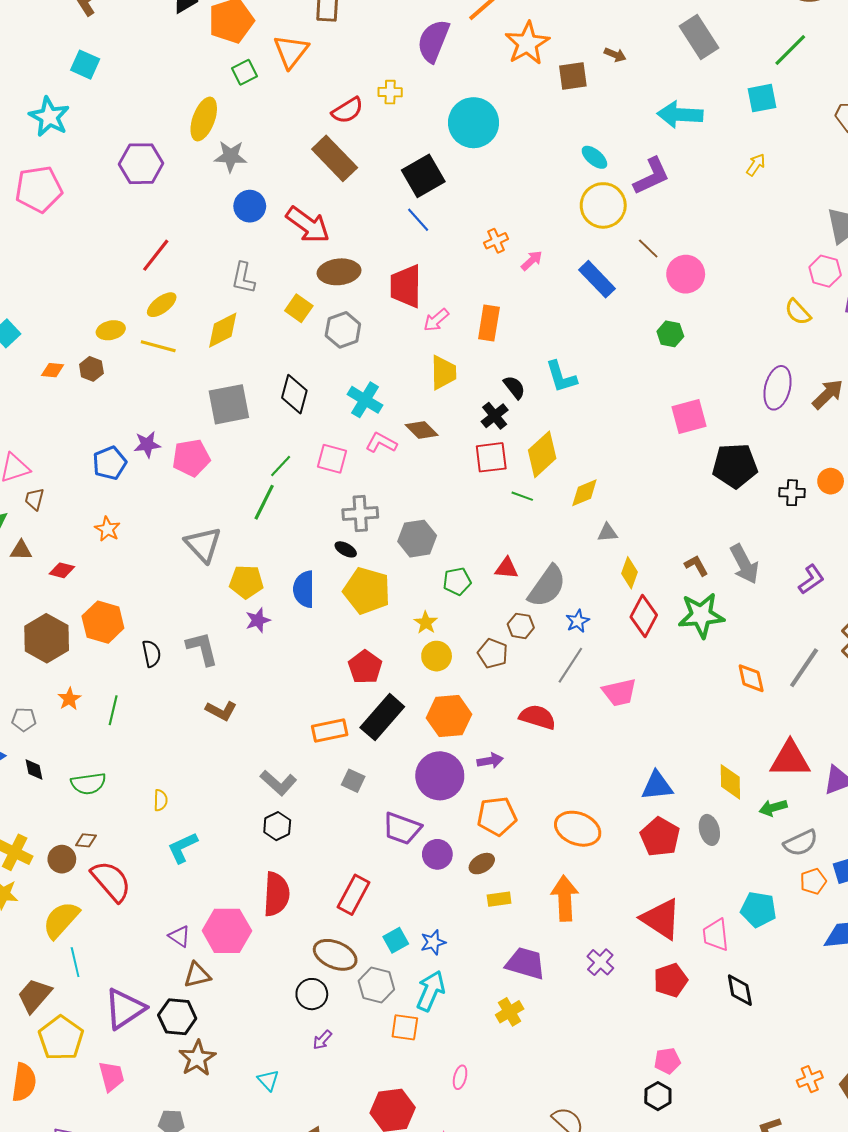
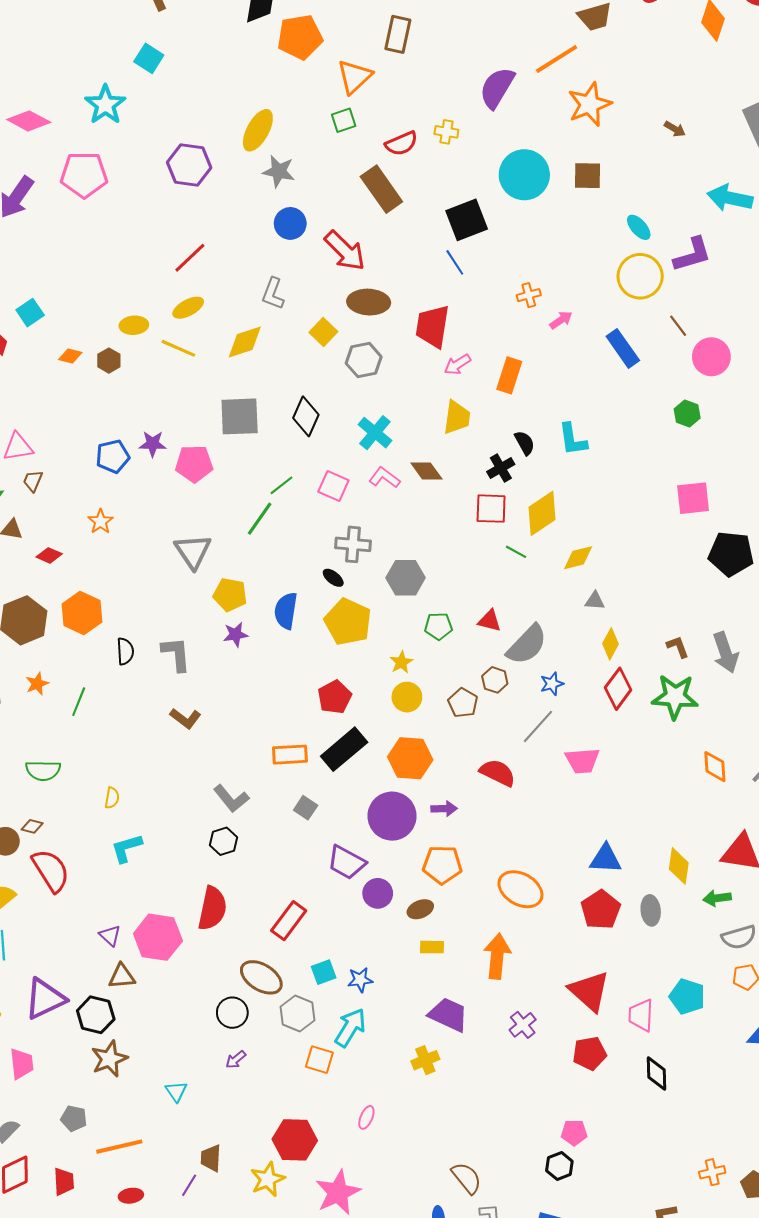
green square: (245, 72) -> (344, 120), moved
brown square: (573, 76) -> (588, 176), moved

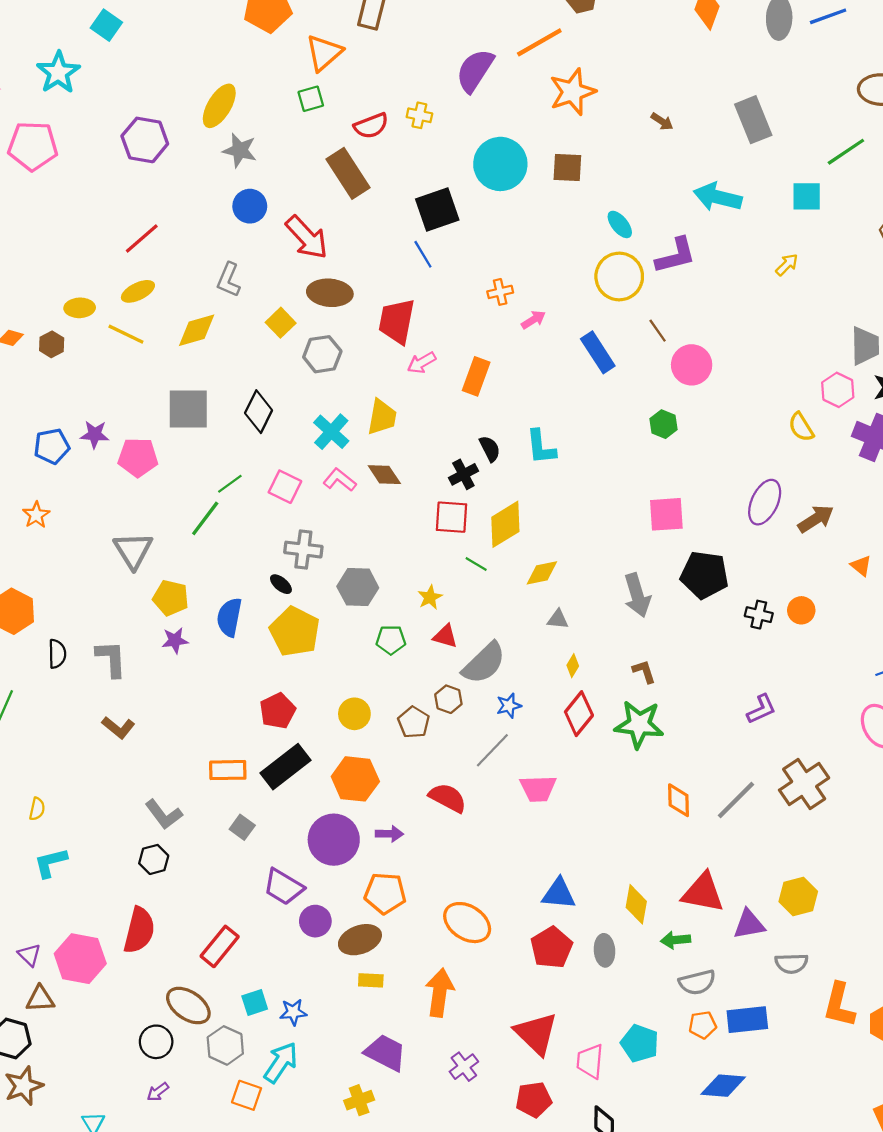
yellow trapezoid: (457, 417) -> (382, 417), moved
yellow diamond: (611, 644) -> (573, 666), size x0.7
gray arrow: (726, 653) -> (637, 595), moved
yellow star: (401, 662) -> (430, 597), moved
brown ellipse: (420, 909) -> (360, 940), size x1.5

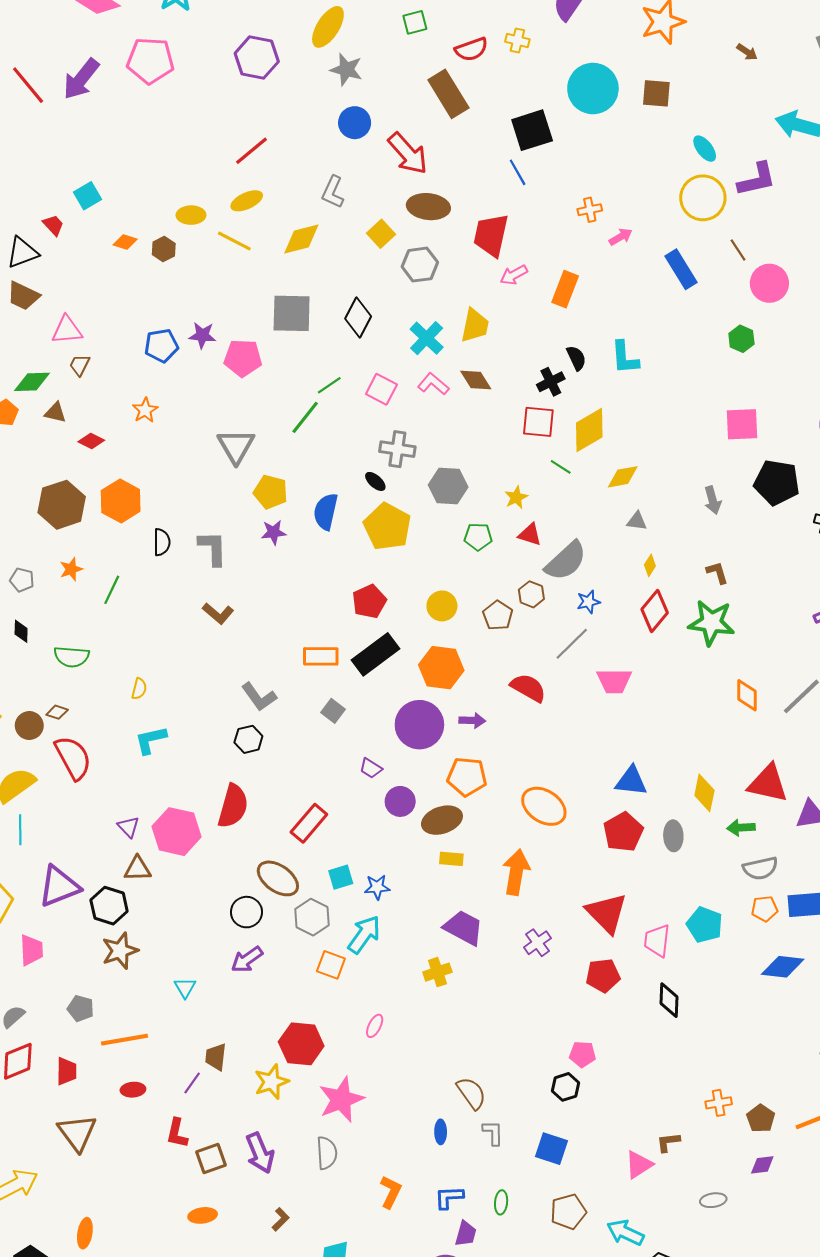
gray arrow: (637, 595) -> (713, 500), size x0.7
purple trapezoid: (284, 887) -> (371, 768), size x0.6
purple arrow: (158, 1092) -> (247, 959), size x1.5

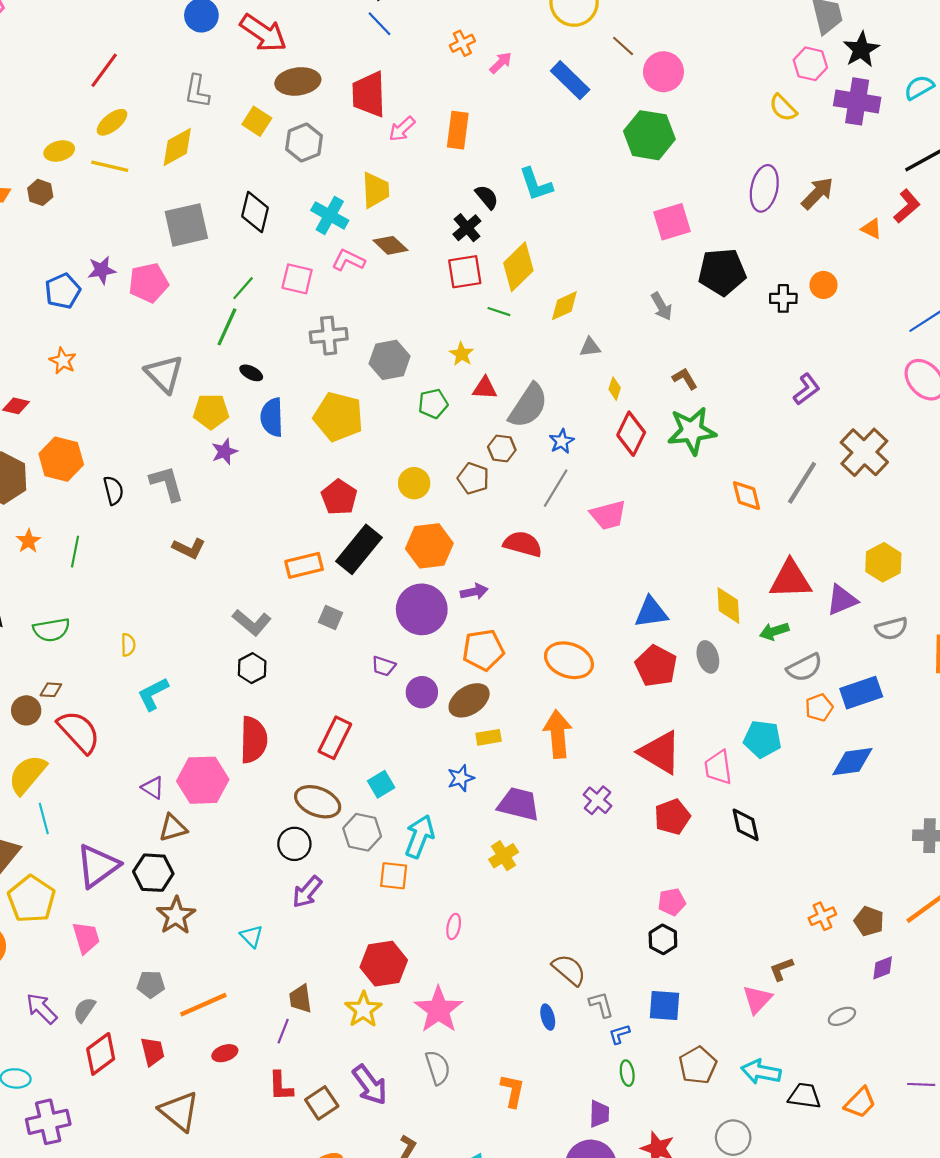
green hexagon: (741, 339) -> (649, 135), size x1.8
black ellipse: (375, 481) -> (251, 373), moved
blue star: (377, 887) -> (461, 778), moved
blue L-shape: (449, 1197) -> (619, 1034), moved, size x0.7

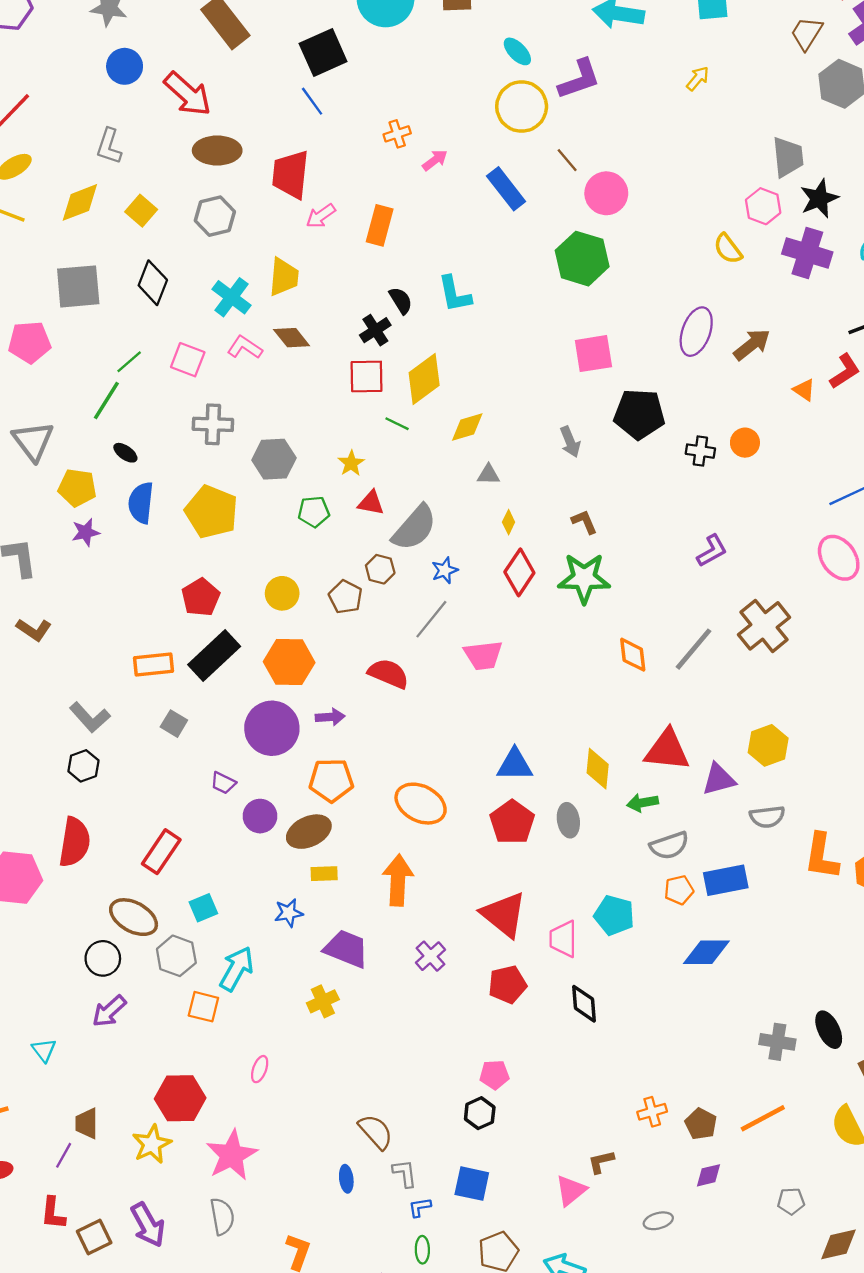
yellow square: (257, 121) -> (141, 211), moved

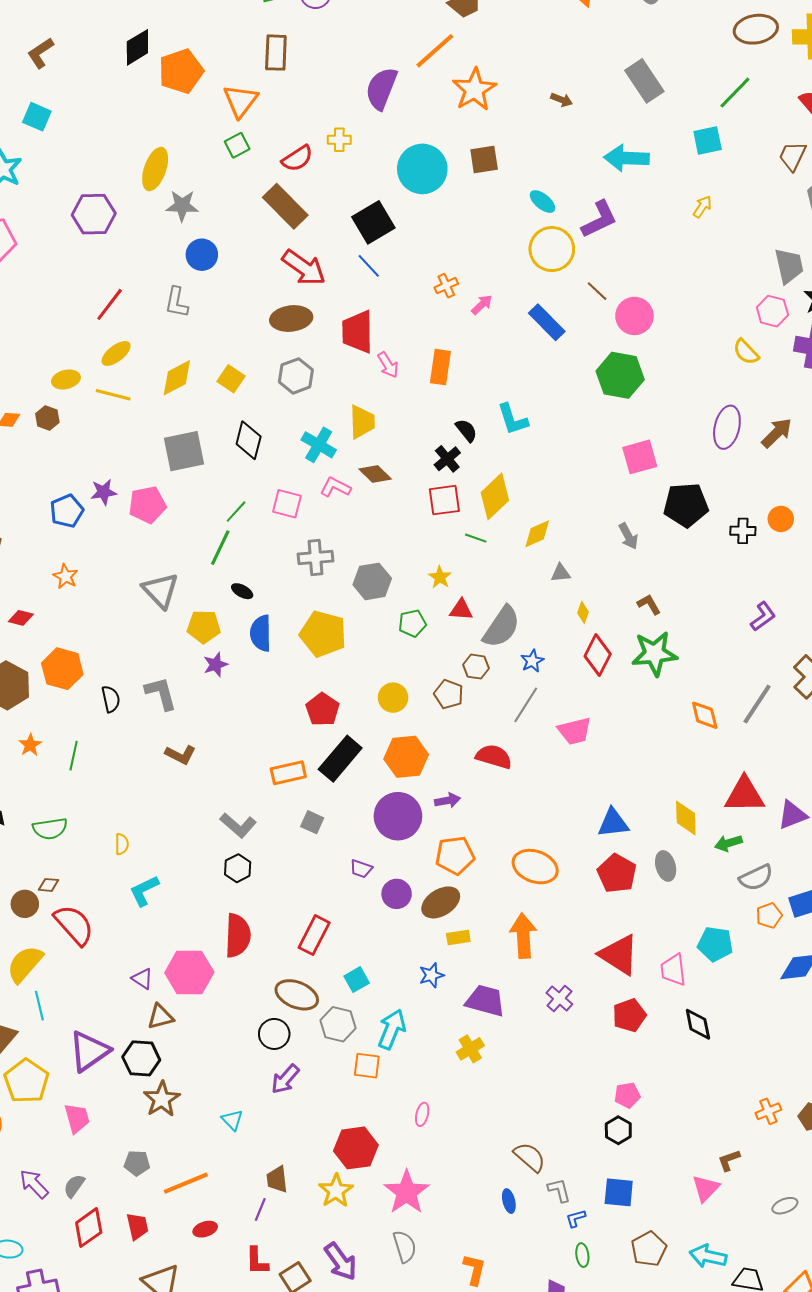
red arrow: (188, 94) -> (304, 268), moved
gray L-shape: (109, 146) -> (177, 302), moved
pink arrow: (321, 216) -> (388, 365), turned -80

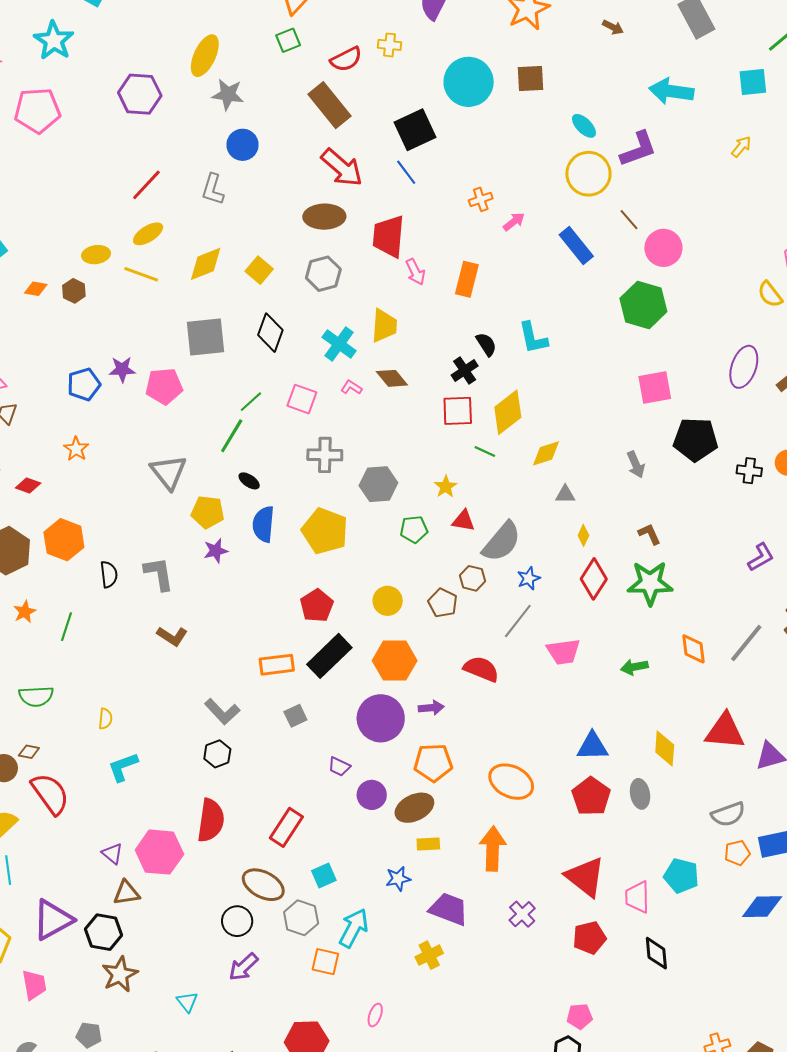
pink L-shape: (335, 487) -> (351, 387), size x0.7
gray square: (312, 822) -> (295, 716), turned 35
green arrow: (728, 843) -> (634, 667), moved

